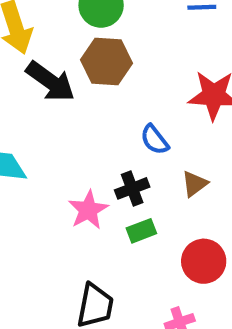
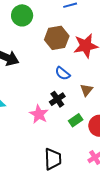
brown hexagon: (106, 62) -> (57, 38), moved
green rectangle: (141, 231) -> (76, 120), moved

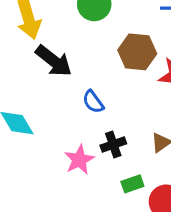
blue semicircle: (63, 73) -> (93, 102), moved

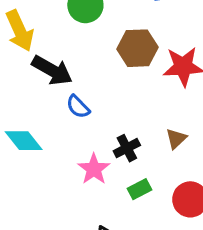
blue semicircle: (93, 102) -> (78, 107), moved
green rectangle: (132, 184) -> (140, 189), moved

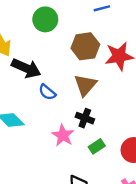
brown triangle: (176, 139) -> (85, 85), moved, size x1.5
black cross: (127, 148) -> (85, 118), turned -36

